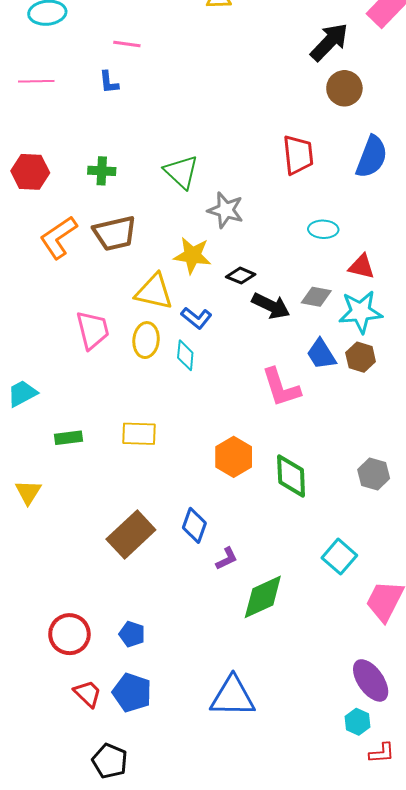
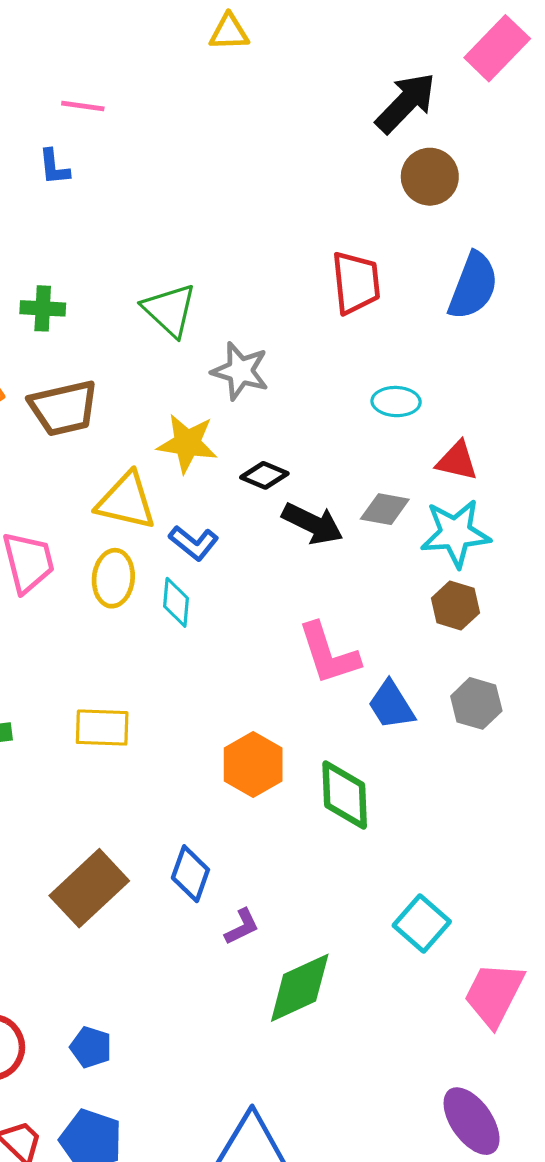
blue trapezoid: (321, 354) -> (391, 705), moved
gray hexagon: (374, 474) -> (476, 703), moved

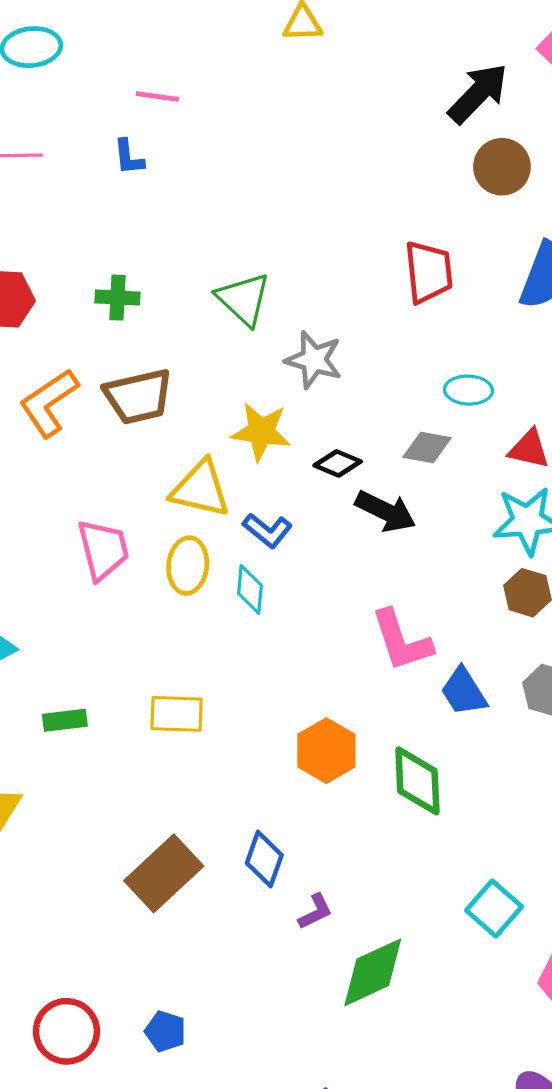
gray diamond: (385, 509) -> (427, 447), moved

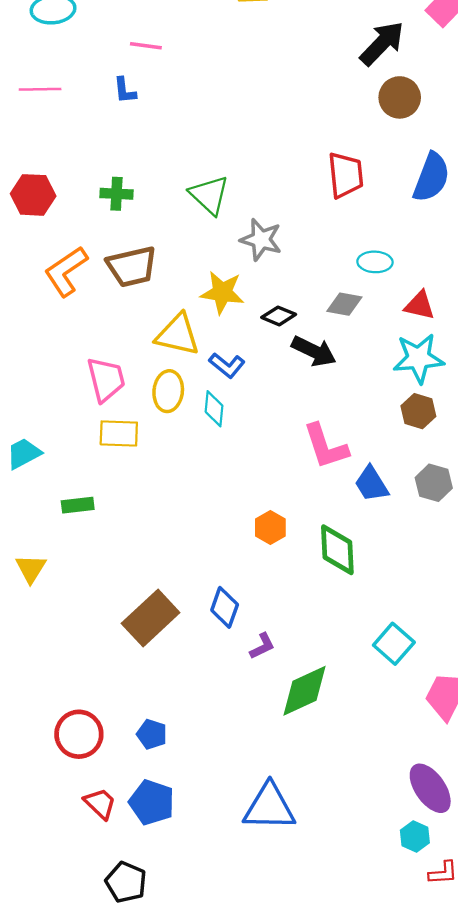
yellow rectangle: (177, 714) -> (119, 433), moved
orange hexagon: (326, 751) -> (270, 527), size x0.7

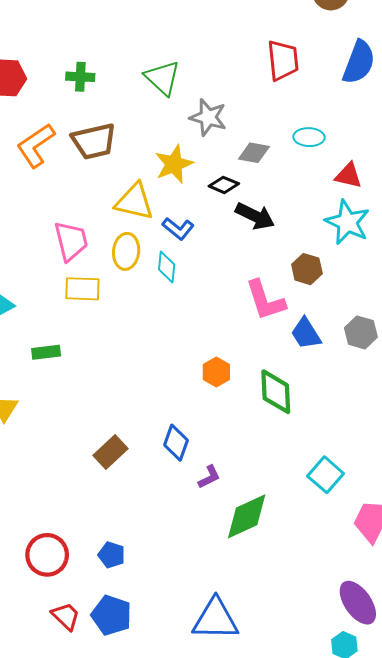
yellow star: (222, 292) -> (174, 164), turned -30
gray diamond: (344, 304) -> (254, 153), moved
cyan star: (418, 358) -> (347, 222), turned 30
brown hexagon: (418, 411) -> (307, 269), moved
brown rectangle: (151, 618) -> (110, 452), size x0.7

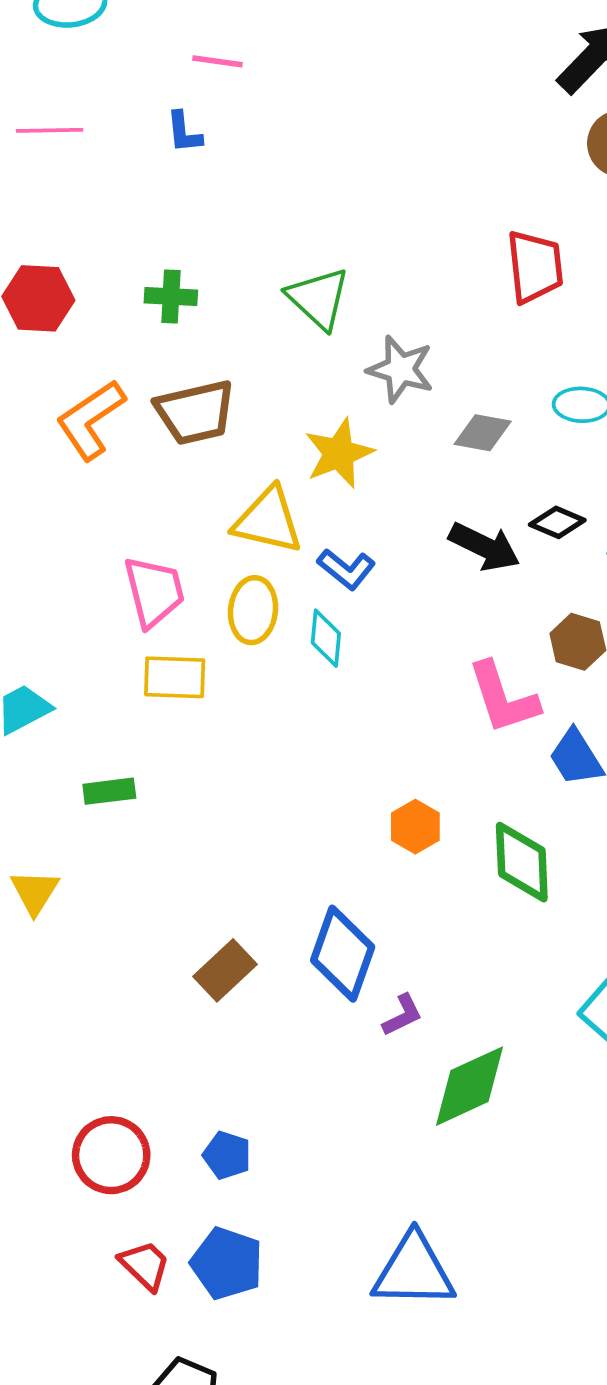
black diamond: (224, 185) -> (557, 522), moved
blue diamond: (176, 443) -> (343, 954), size x1.4

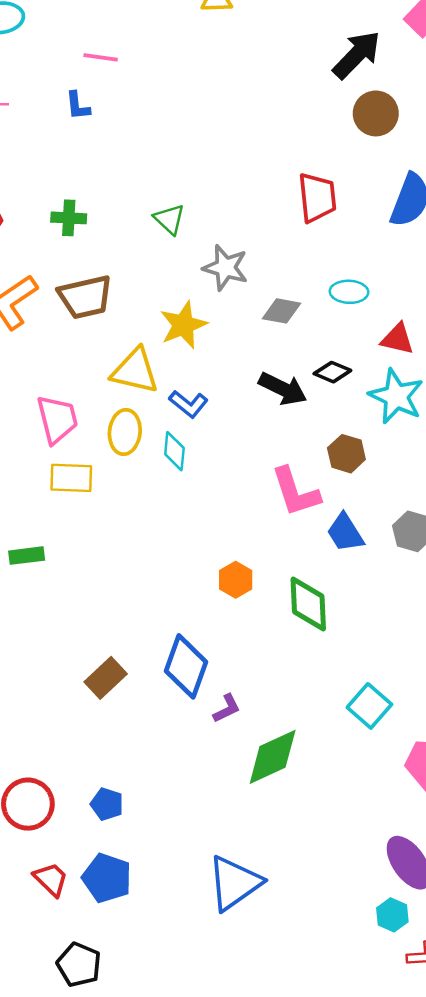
green triangle: (318, 298) -> (169, 219), size x0.7
blue triangle: (414, 1271) -> (234, 883), turned -36

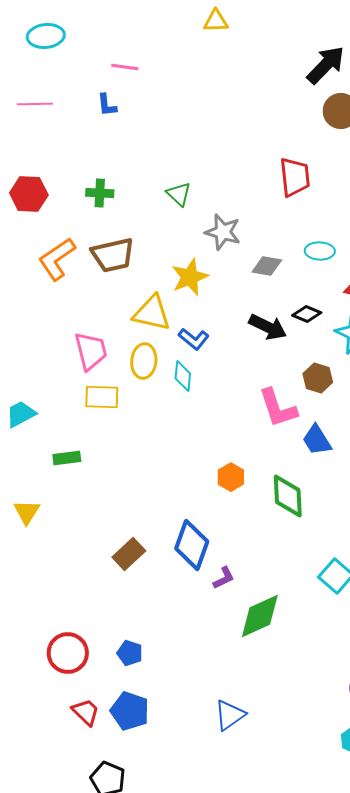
blue triangle: (234, 883) -> (230, 715), size x0.7

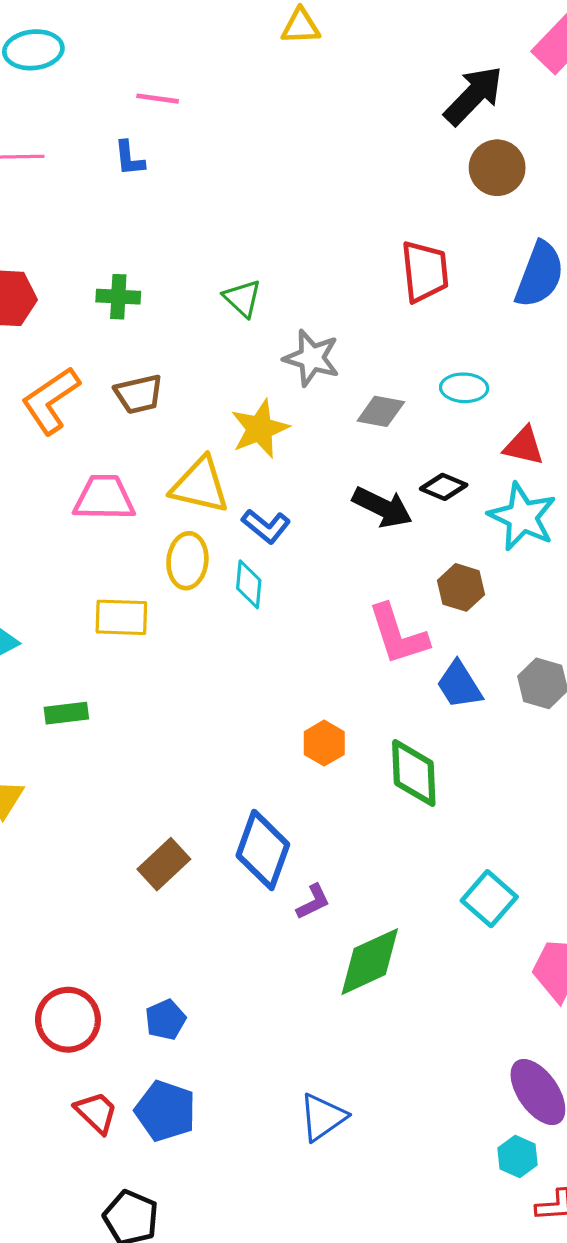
brown trapezoid: (113, 255) -> (139, 394), size x0.7
pink trapezoid: (91, 351) -> (104, 498), moved, turned -75
blue pentagon: (130, 653) -> (165, 1020), turned 30

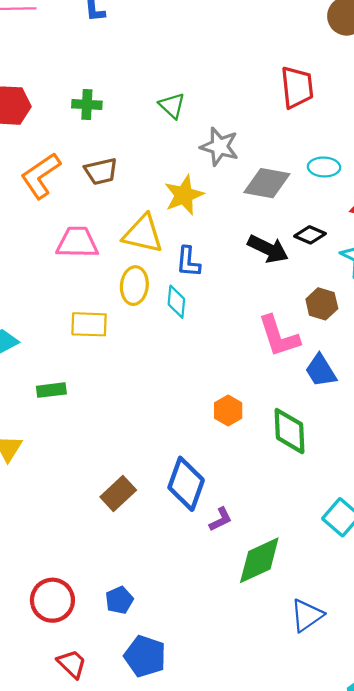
gray diamond: (381, 411) -> (267, 183), size x1.4
blue L-shape: (266, 526) -> (188, 262), turned 56
blue pentagon: (165, 1111) -> (145, 656), moved
blue triangle: (323, 1117) -> (307, 615), moved

